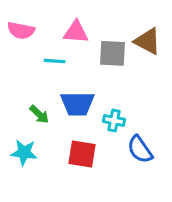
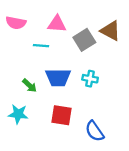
gray square: (112, 53) -> (84, 40), turned -35
cyan cross: (114, 120) -> (90, 79), moved
blue semicircle: (140, 149) -> (95, 131), moved

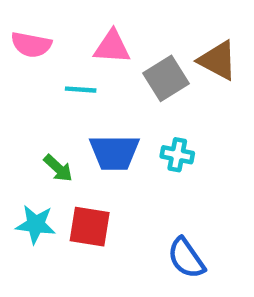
red square: (61, 115) -> (90, 227), moved

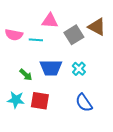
pink semicircle: (31, 45) -> (14, 35), moved
cyan cross: (177, 155) -> (79, 69), turned 32
blue semicircle: (186, 258) -> (84, 103), moved

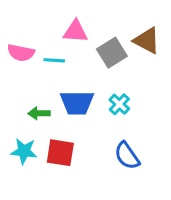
green arrow: (26, 75) -> (39, 113), turned 136

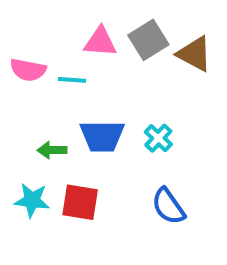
gray square: (112, 53) -> (148, 40), moved

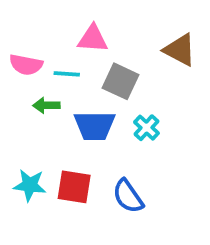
gray square: (148, 40) -> (120, 81), moved, turned -33
green arrow: (52, 150) -> (46, 105), moved
blue semicircle: (168, 206) -> (128, 196), moved

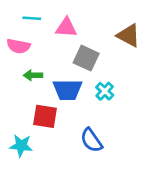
cyan line: (67, 74) -> (32, 18), moved
cyan star: (30, 185) -> (21, 146), moved
red square: (74, 187) -> (45, 116), moved

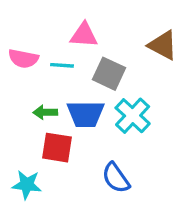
cyan line: (32, 18) -> (62, 65), moved
green arrow: (33, 75) -> (45, 112), moved
cyan cross: (105, 91) -> (133, 116), size x1.5

